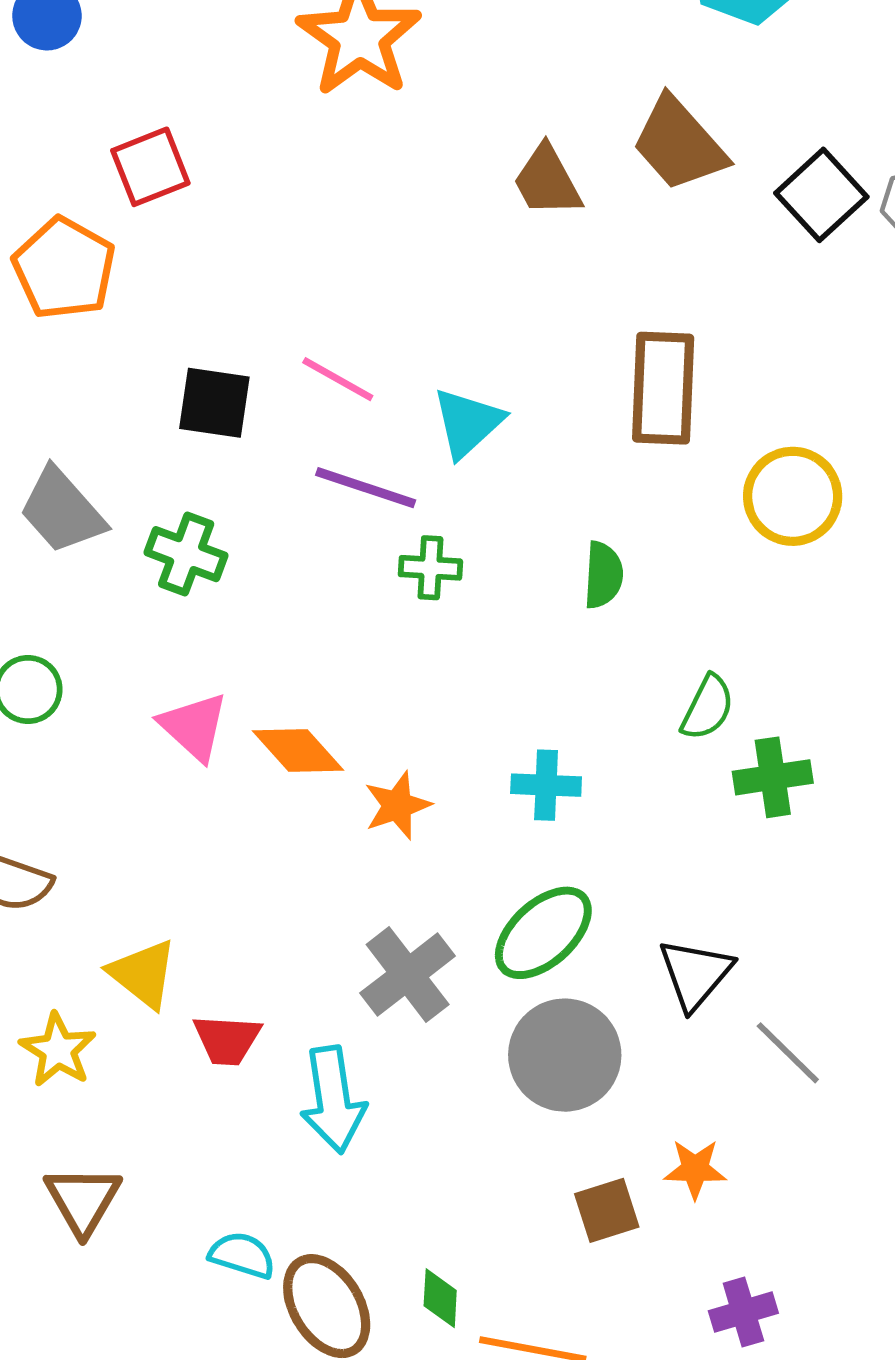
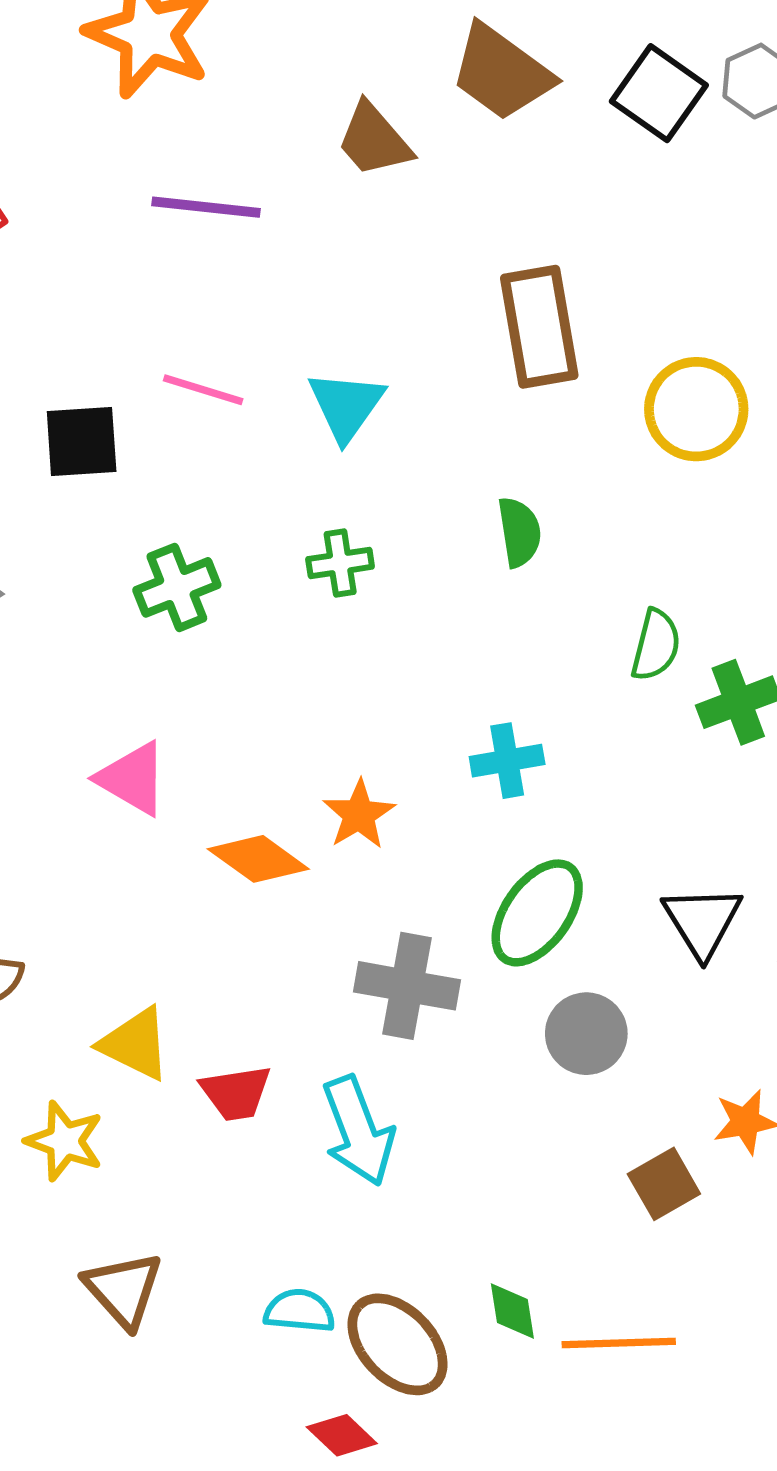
purple line: (366, 488) -> (206, 207), moved
green cross: (186, 554) -> (177, 587), moved, turned -30
orange diamond: (298, 750) -> (258, 859), moved
gray cross: (408, 975) -> (407, 986), turned -30
gray circle: (565, 1055) -> (586, 1034), size x0.7

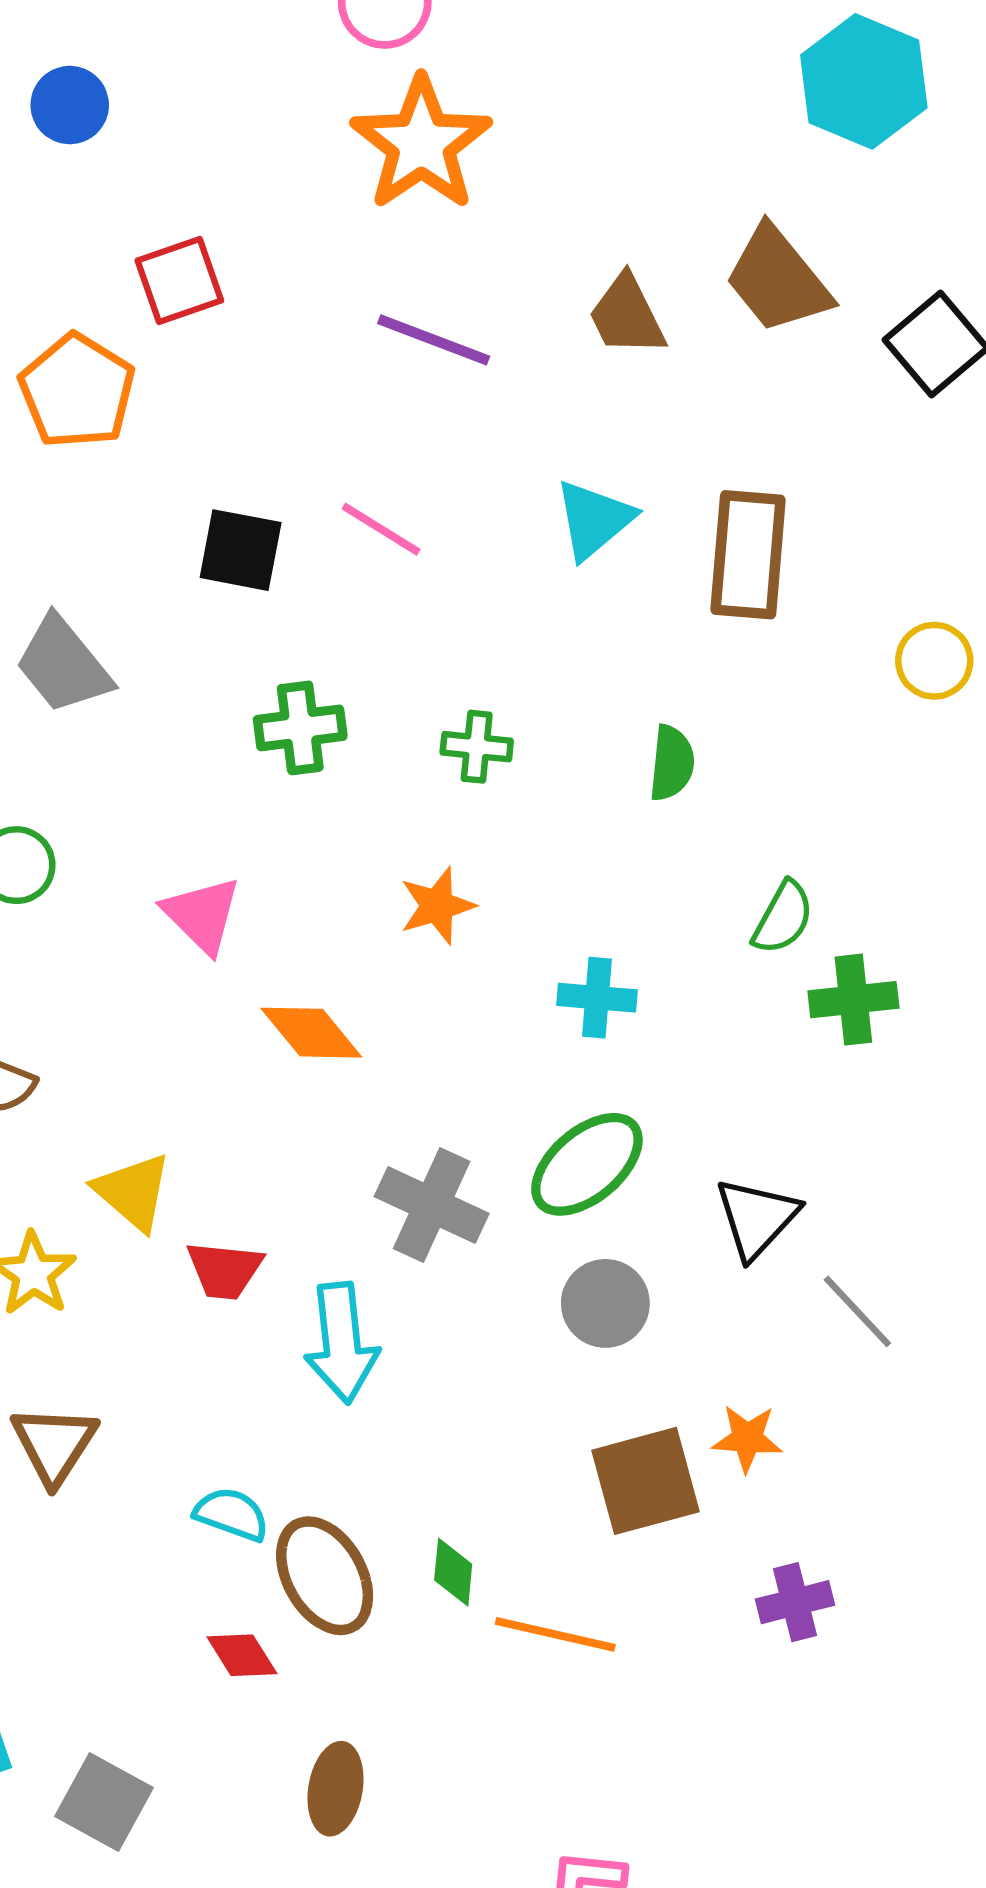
cyan triangle: (346, 406) -> (594, 520), moved
yellow circle: (696, 409) -> (934, 661), moved, size x0.7
orange star: (359, 814) -> (437, 906), moved
brown square: (664, 1184) -> (645, 1481), size x1.5

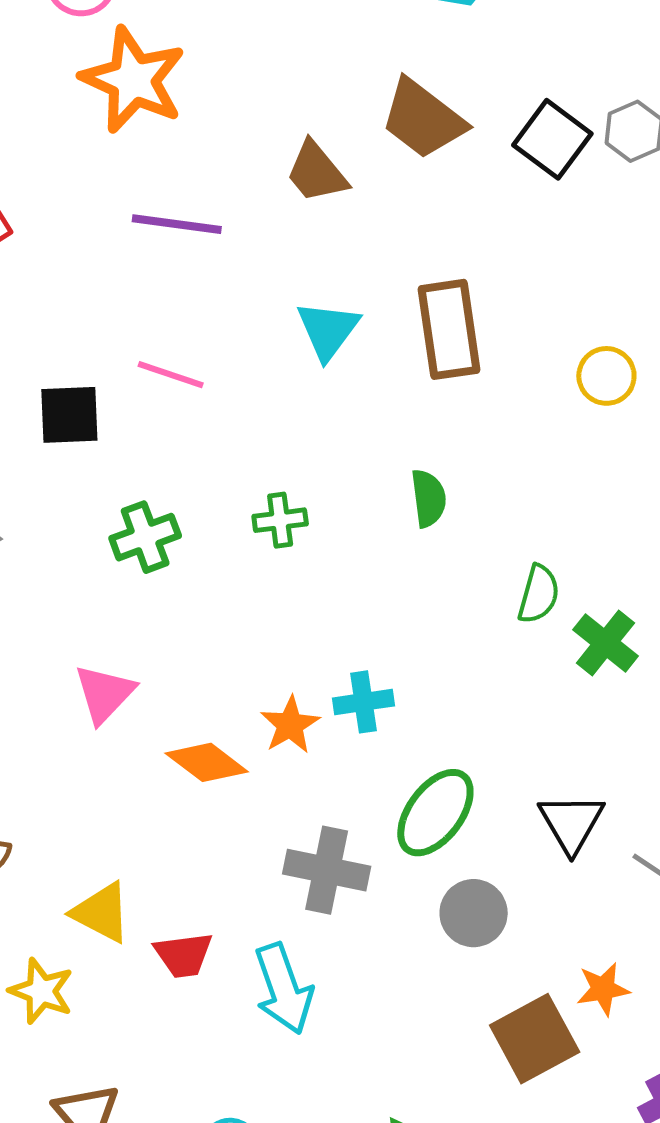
orange star: (437, 906) -> (290, 725), moved
pink triangle: (202, 915) -> (105, 694), turned 42
cyan cross: (597, 998) -> (364, 702), moved
green cross: (853, 1000) -> (605, 643), turned -32

